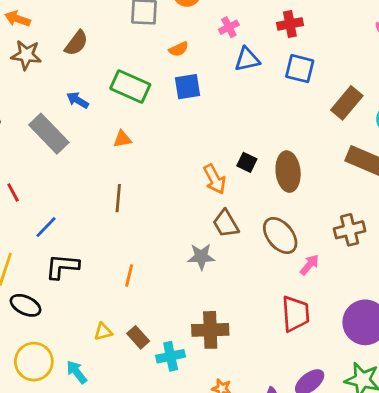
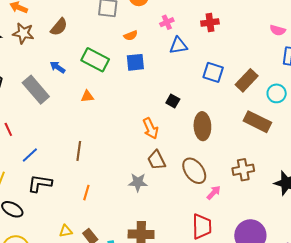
blue square: (300, 69) -> (213, 72), moved
black square: (247, 162) -> (173, 101), moved
brown line: (118, 198) -> (79, 151), moved

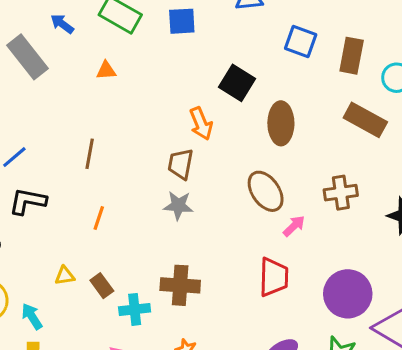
brown rectangle: (247, 80) -> (352, 56), turned -35
black square: (173, 101) -> (237, 83), size x1.6
brown trapezoid: (156, 160) -> (180, 164), moved, turned 35

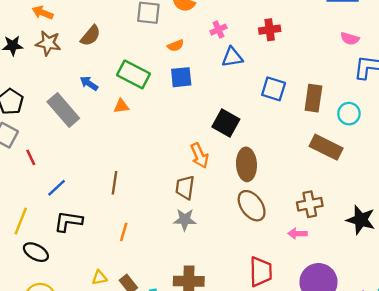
orange triangle: (106, 70) -> (121, 106), moved
brown ellipse: (281, 123) -> (246, 164), moved
pink arrow: (294, 226) -> (297, 234), moved, turned -132

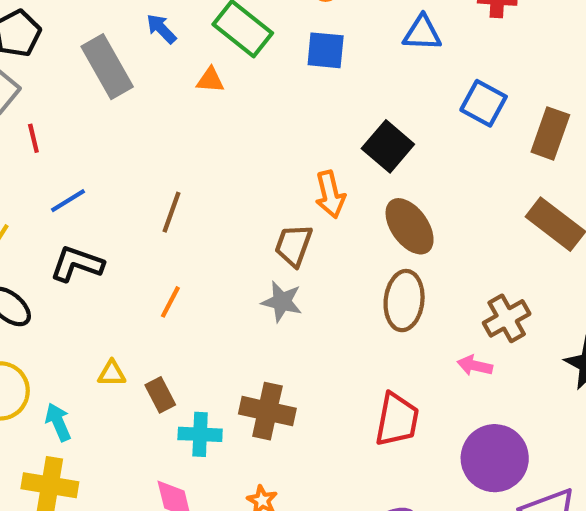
brown ellipse: (246, 164) -> (410, 226), turned -44
brown cross: (310, 204) -> (507, 318), turned -30
brown ellipse: (252, 206) -> (404, 301), turned 32

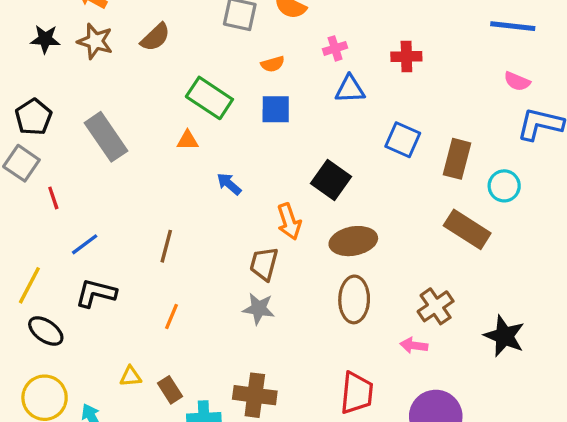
blue arrow: (161, 29) -> (229, 184), moved
brown ellipse: (410, 226) -> (353, 241), turned -60

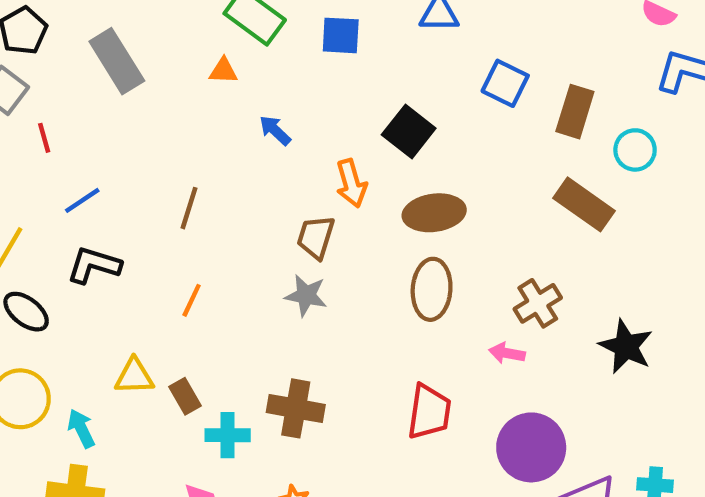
yellow triangle: (131, 376) -> (134, 376), size x1.4

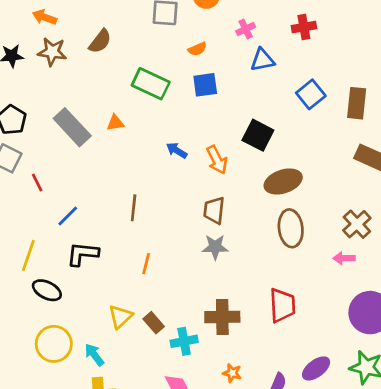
orange triangle: (223, 71) -> (115, 123), moved
blue square: (505, 83) -> (311, 94), turned 36
orange arrow: (351, 183) -> (217, 160), moved
yellow triangle: (134, 376) -> (120, 317), turned -30
red trapezoid: (429, 412) -> (282, 305), moved

